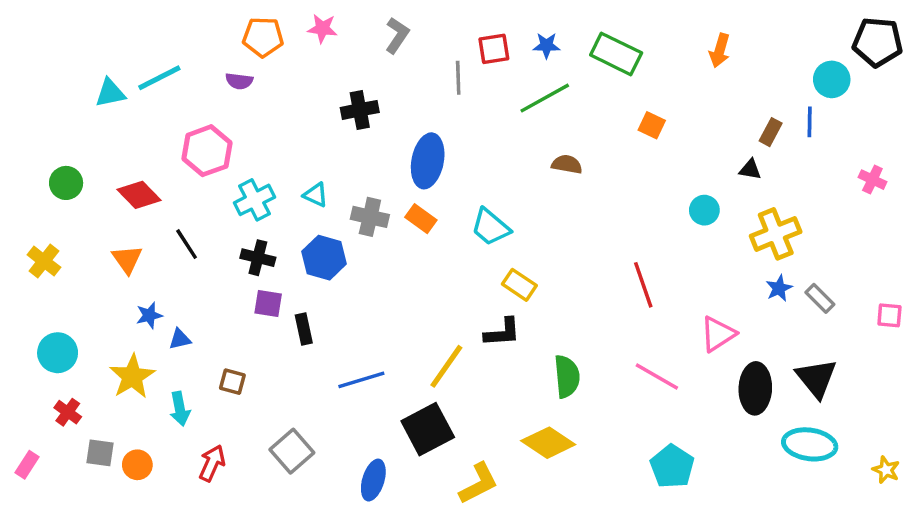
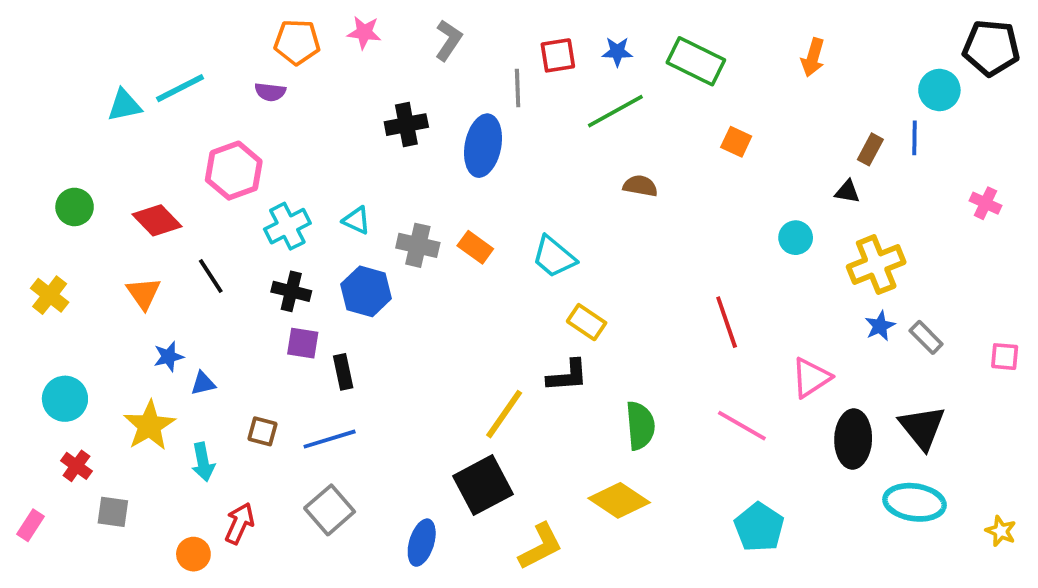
blue ellipse: (428, 161) -> (483, 146), moved
blue line: (361, 380) -> (330, 439), moved
orange circle: (137, 465) -> (193, 554), moved

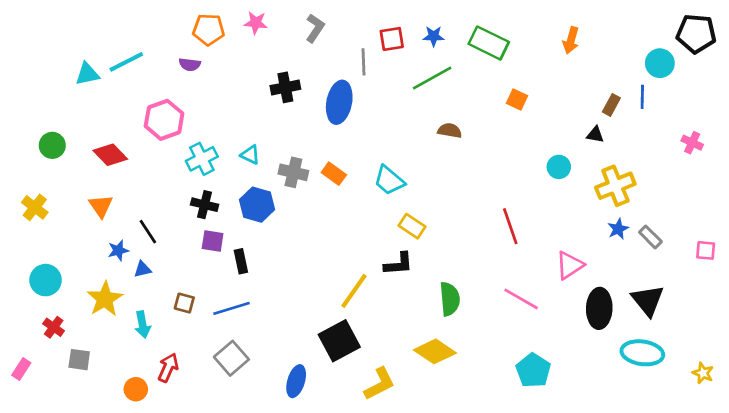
black line: (211, 276) -> (148, 232), moved

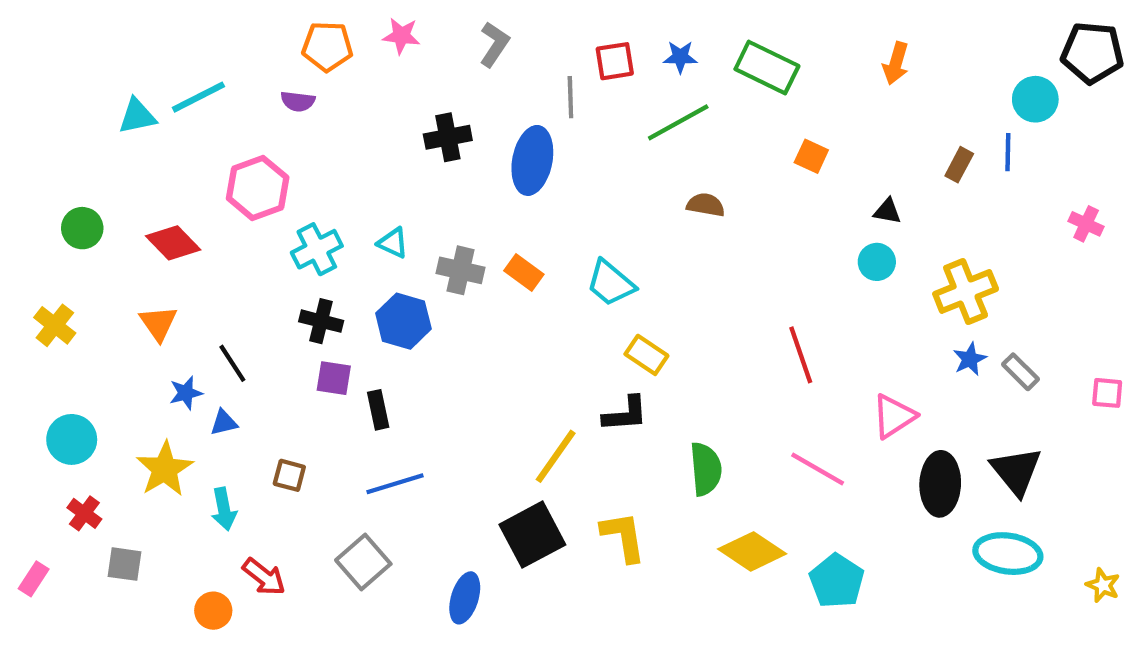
black triangle: (595, 135) -> (887, 211), moved
blue line: (231, 308) -> (395, 484), moved
yellow diamond: (435, 351) -> (752, 551), moved
red arrow: (168, 368) -> (264, 577), turned 104
yellow L-shape: (380, 384) -> (623, 537), moved, turned -72

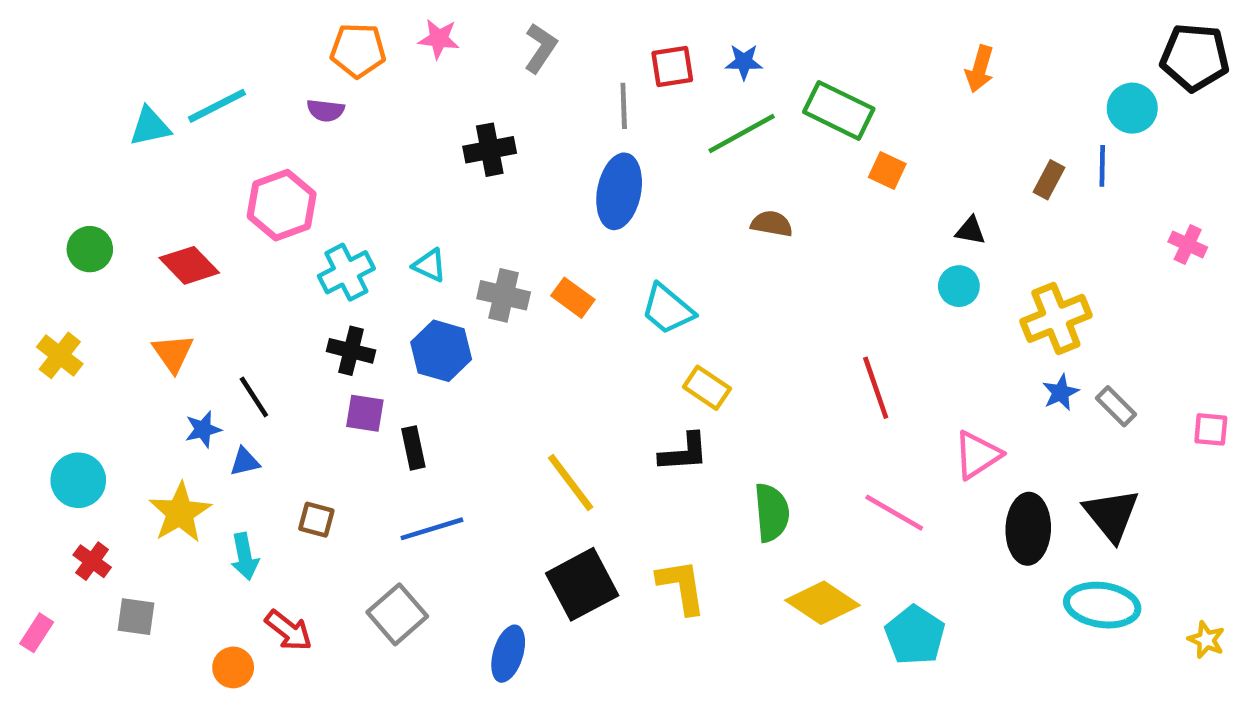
green rectangle: (767, 67) -> (839, 110), moved
blue ellipse: (532, 160) -> (619, 191), moved
yellow line: (556, 456) -> (571, 483), moved, turned -72

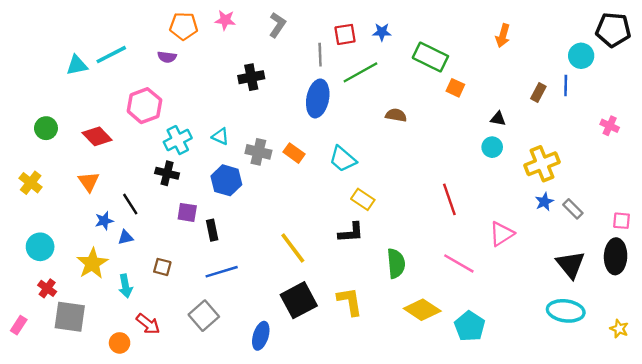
green line: (742, 134) -> (360, 72), moved
black cross: (351, 351) -> (167, 173), moved
black ellipse: (1028, 529) -> (616, 256), moved
gray square: (136, 617) -> (70, 317), size x1.6

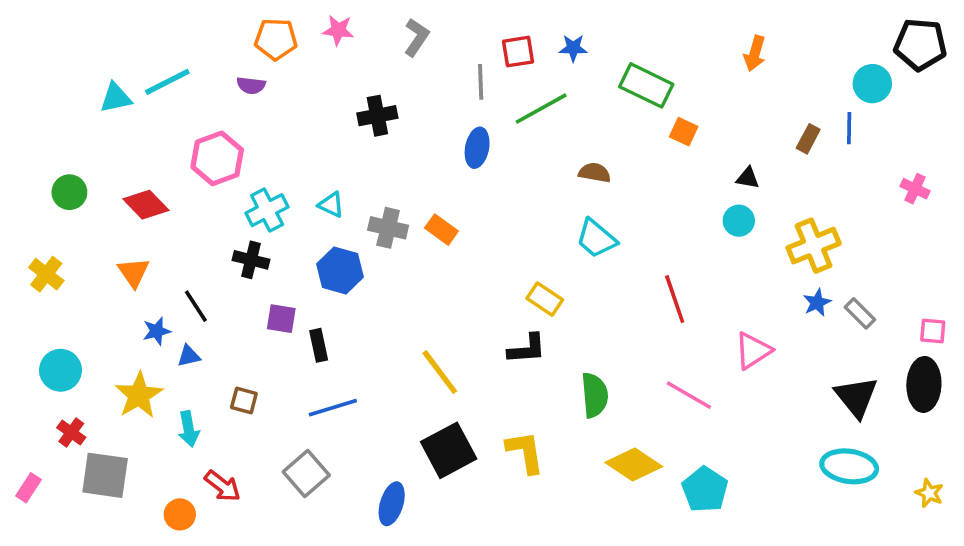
blue ellipse: (318, 98) -> (477, 148), size x0.7
cyan trapezoid: (343, 159) -> (596, 238), moved

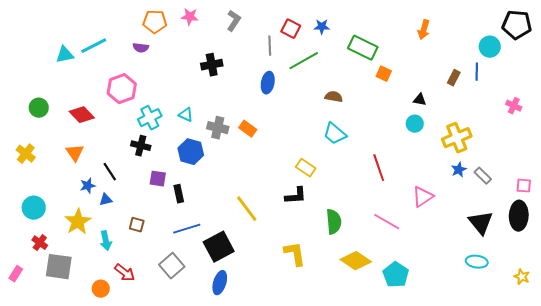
red square: (518, 52) -> (291, 29), turned 36
black square: (449, 450) -> (219, 247), moved
cyan ellipse: (849, 466) -> (477, 262), size x0.7

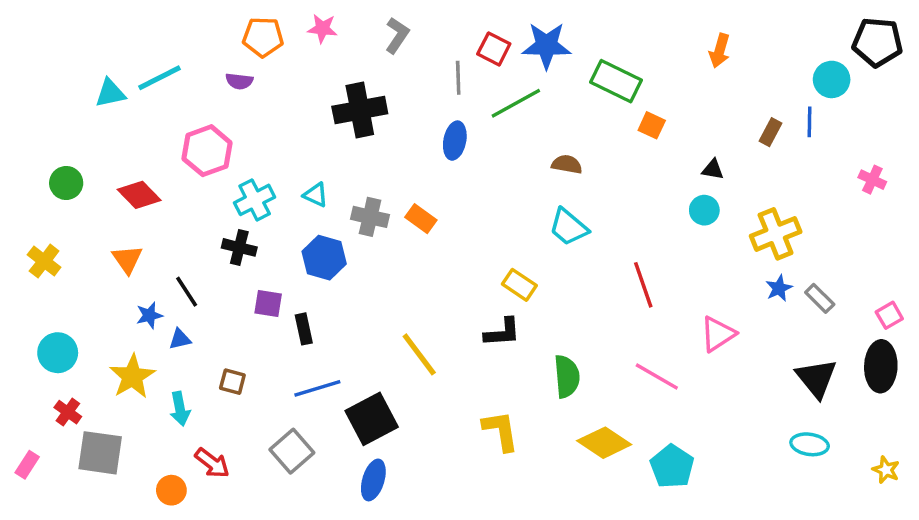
blue star: (322, 27) -> (546, 46), size x1.8
black cross: (212, 65) -> (360, 110), size x1.4
pink square: (524, 186) -> (889, 315), turned -35

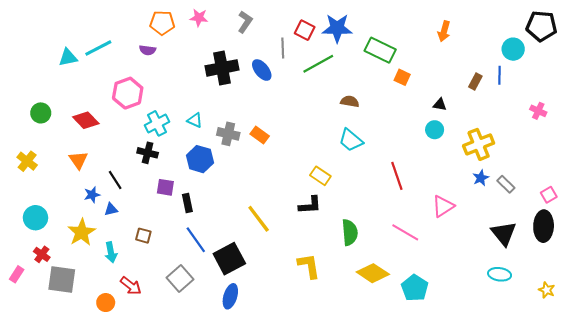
blue ellipse: (455, 141) -> (262, 70), moved, turned -50
blue line: (317, 388) -> (196, 240), turned 72
pink rectangle: (27, 465) -> (17, 274), moved

